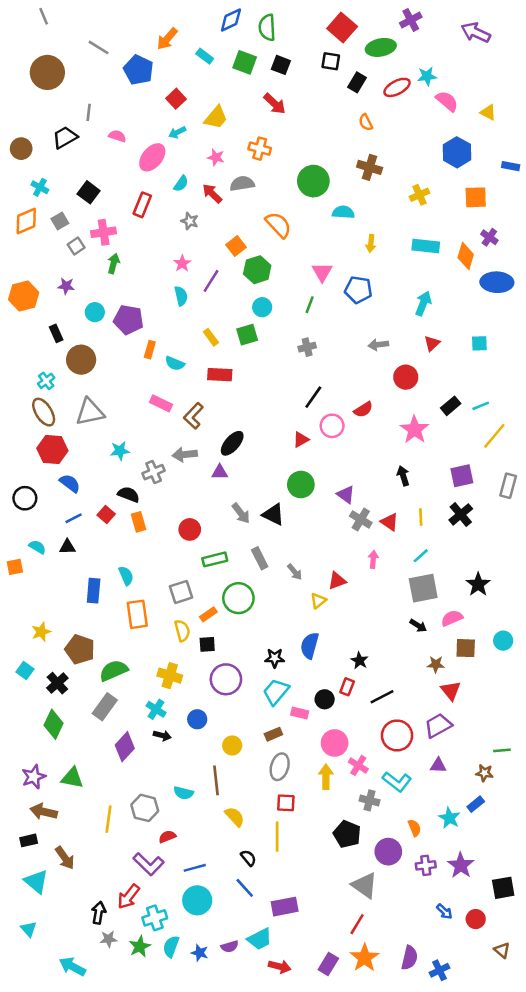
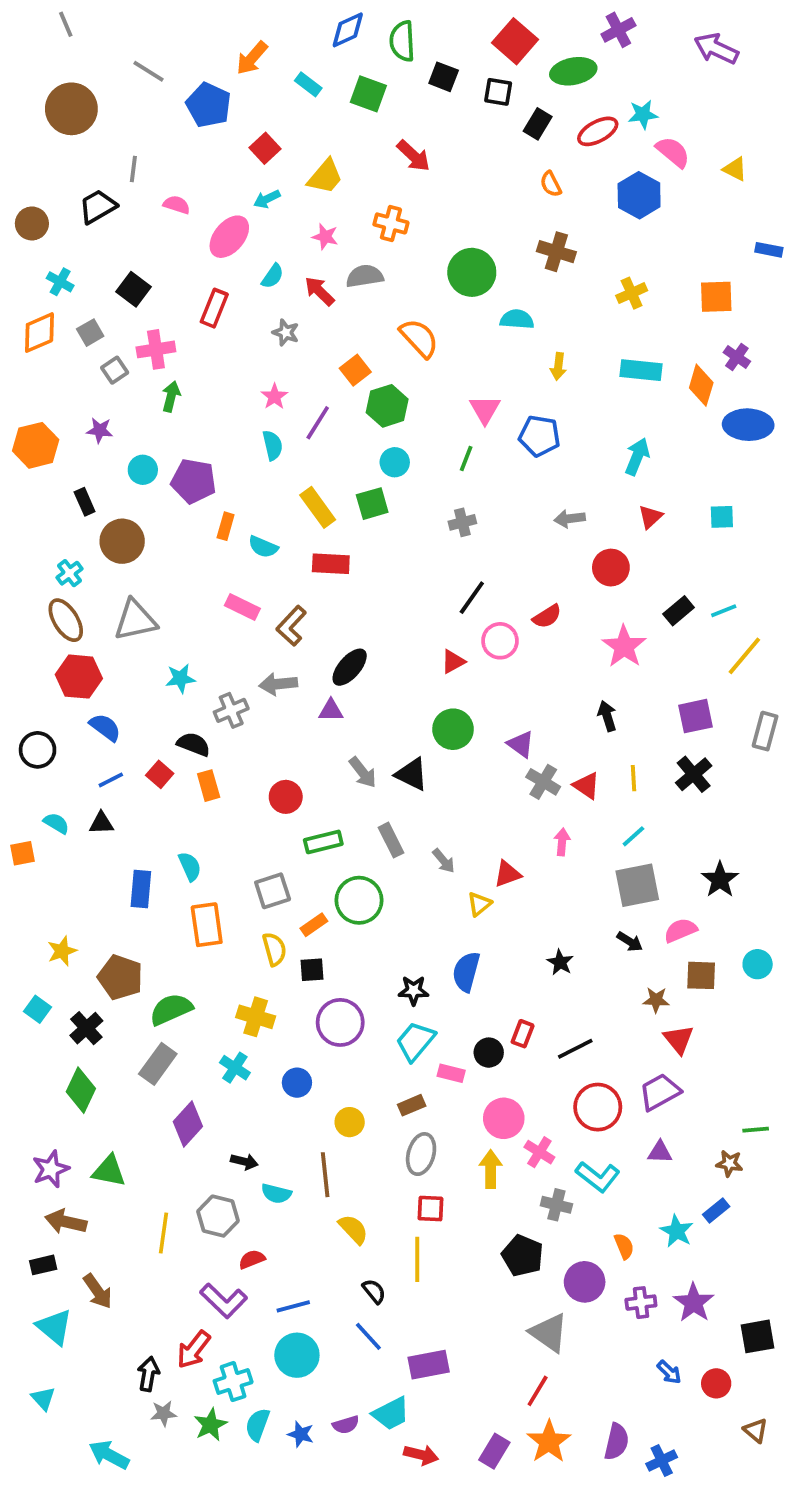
black square: (281, 65) -> (444, 77), moved
blue hexagon: (457, 152) -> (639, 195), moved
yellow rectangle: (211, 337) -> (318, 507), size x1.5
black star: (360, 661) -> (560, 962), moved
black arrow: (162, 735) -> (244, 1162), moved

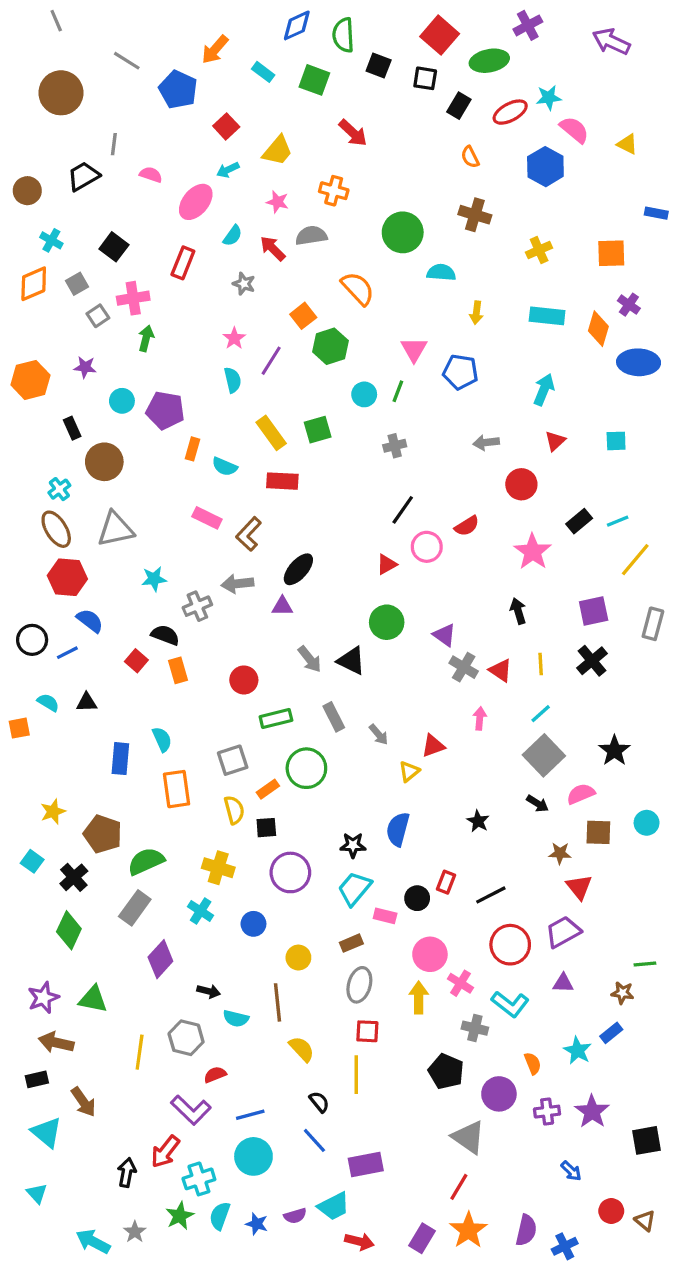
cyan circle: (395, 462) -> (364, 394), moved
blue line: (111, 780) -> (67, 653), moved
gray square: (637, 885) -> (544, 755), turned -33
red circle: (716, 1383) -> (611, 1211), moved
gray star: (163, 1413) -> (135, 1232), moved, turned -30

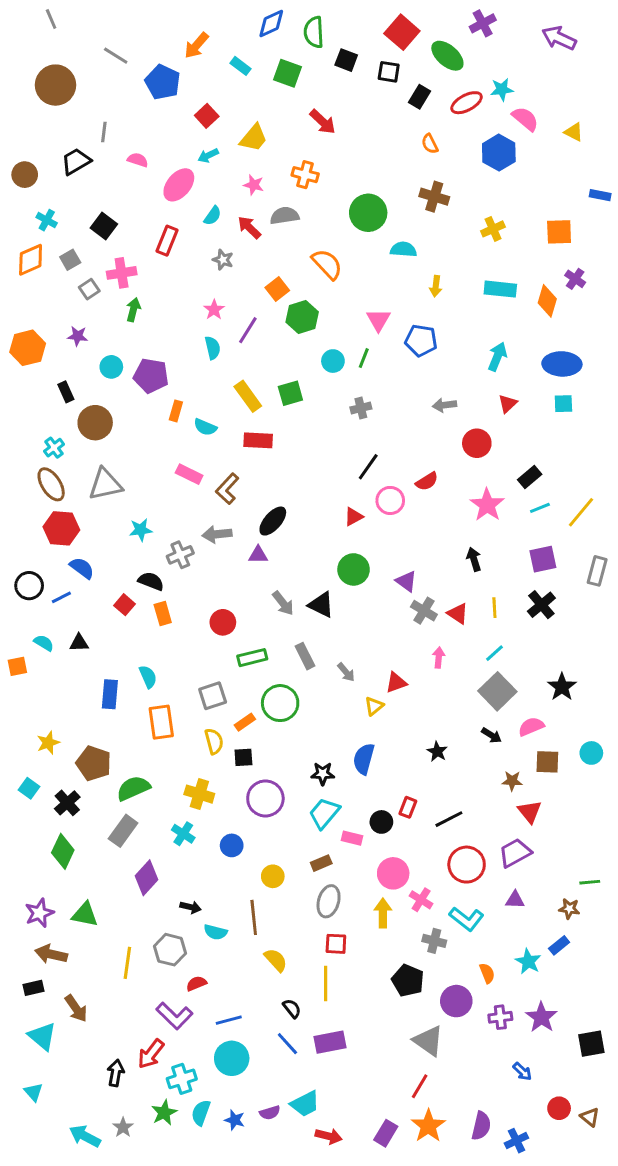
green ellipse: (489, 61) -> (447, 56), turned 52
blue ellipse: (639, 362) -> (562, 364), moved
cyan line: (618, 521) -> (540, 508), moved
purple rectangle: (366, 1164) -> (330, 1042), moved

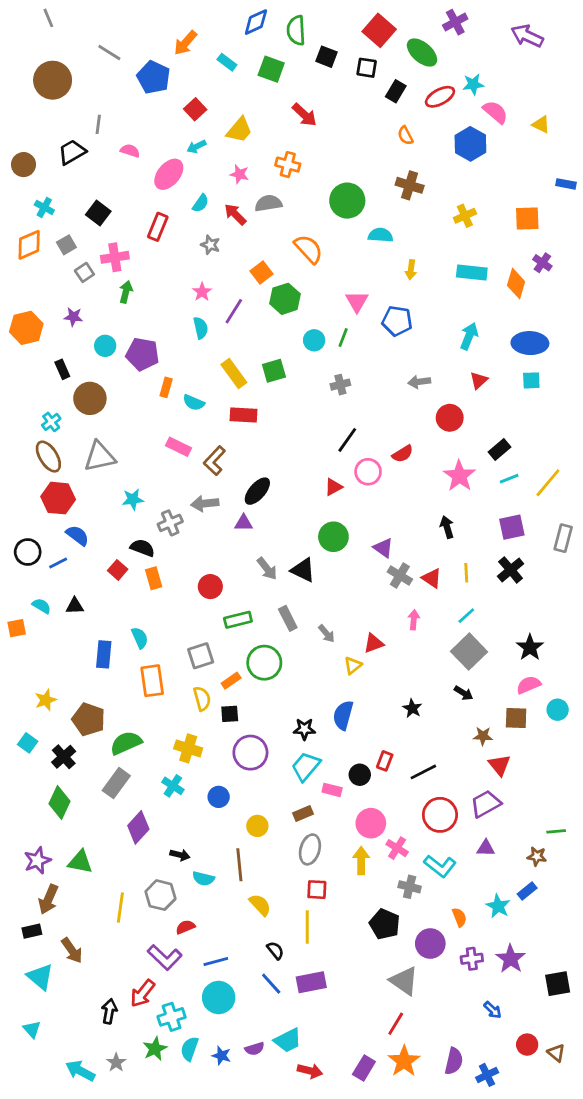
pink semicircle: (531, 727) -> (529, 685), moved
brown arrow: (51, 954) -> (48, 899), turned -80

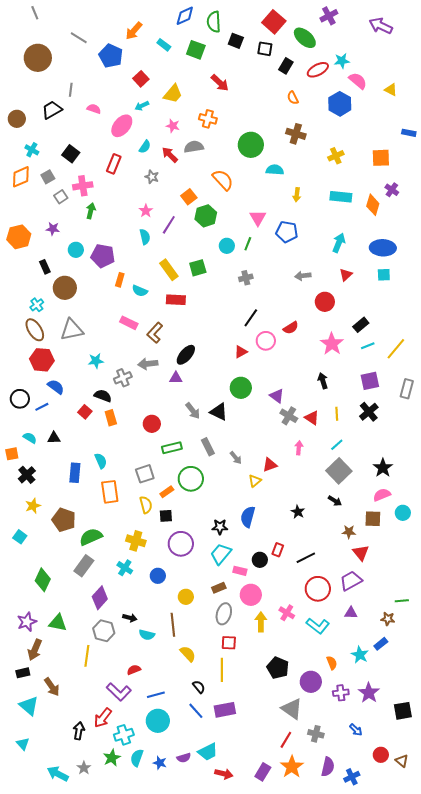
black cross: (64, 757) -> (27, 475), moved
pink circle: (371, 823) -> (251, 595), moved
gray cross: (410, 887) -> (316, 734), moved
gray hexagon: (161, 895) -> (104, 631), moved

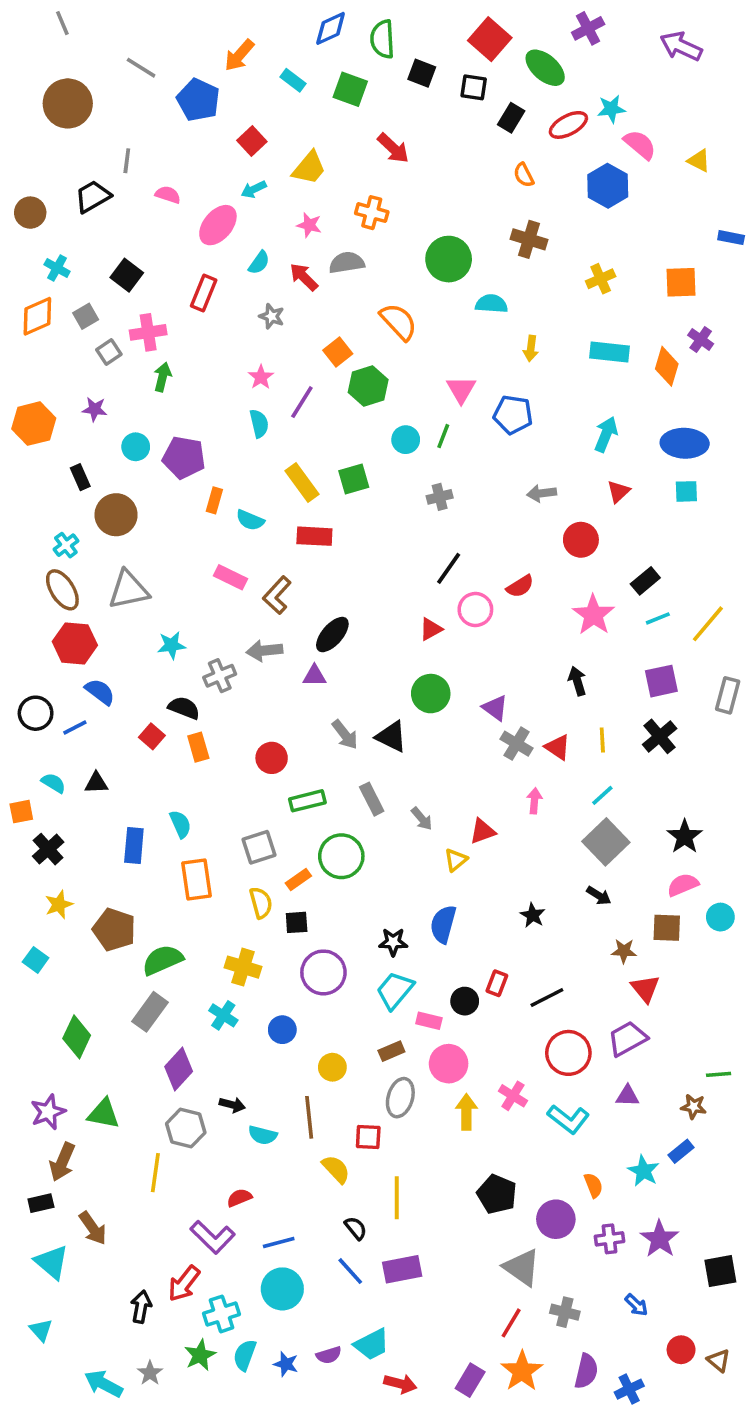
red square: (229, 643) -> (368, 1137), moved

